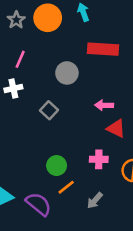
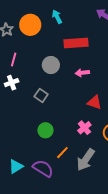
pink arrow: (104, 105) -> (82, 73), moved
pink cross: (99, 159) -> (84, 128), turned -32
green circle: (57, 166) -> (45, 130), moved
gray arrow: (95, 200) -> (86, 160), size x1.6

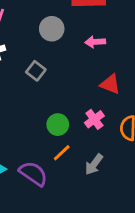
green circle: (45, 130) -> (58, 125), moved
gray arrow: (86, 160) -> (94, 164), size x0.7

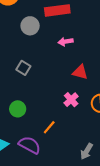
gray circle: (52, 29) -> (30, 26), moved
green circle: (58, 125) -> (18, 109), moved
gray arrow: (94, 164) -> (87, 151), moved

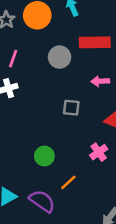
gray square: (23, 68) -> (71, 108), moved, turned -32
green circle: (18, 109) -> (44, 156), moved

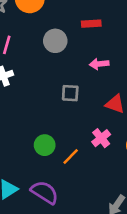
red rectangle: (95, 42) -> (91, 24), size x0.6
orange line: (68, 182) -> (71, 157), moved

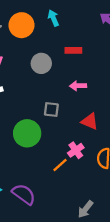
green circle: (45, 145) -> (27, 133), moved, size x1.5
orange line: (71, 157) -> (60, 165), moved

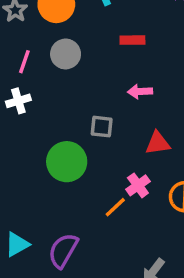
gray circle: (41, 63) -> (66, 54), moved
red triangle: (90, 121) -> (158, 143), turned -30
purple semicircle: (24, 194) -> (63, 250), turned -95

